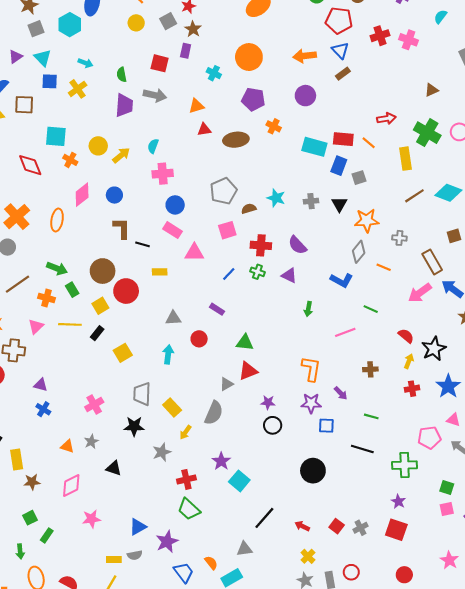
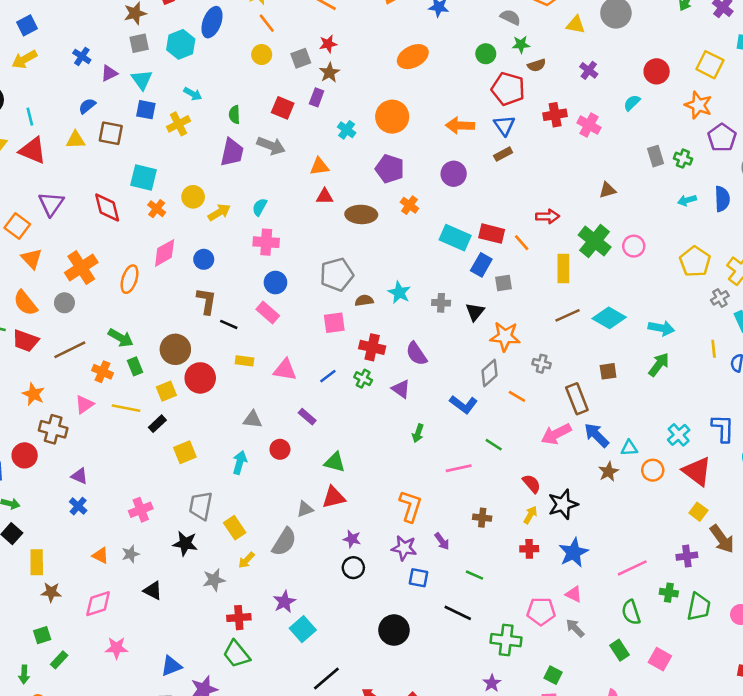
pink triangle: (194, 253) -> (285, 370), moved

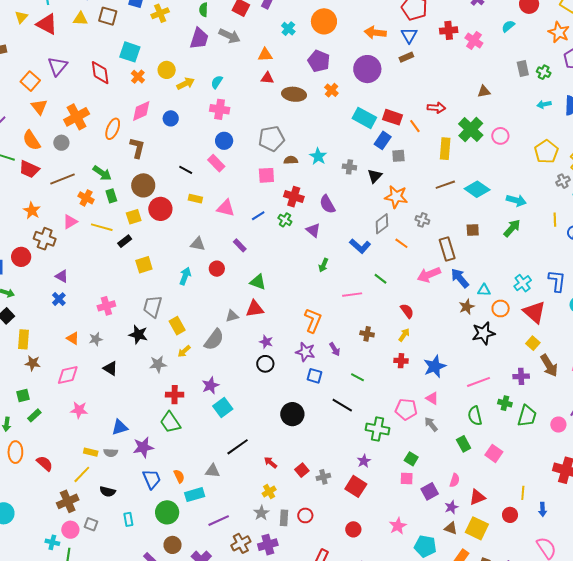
purple circle: (454, 174) -> (367, 69), size x1.4
brown L-shape: (206, 301) -> (137, 148), moved
black star: (563, 504) -> (483, 333), moved

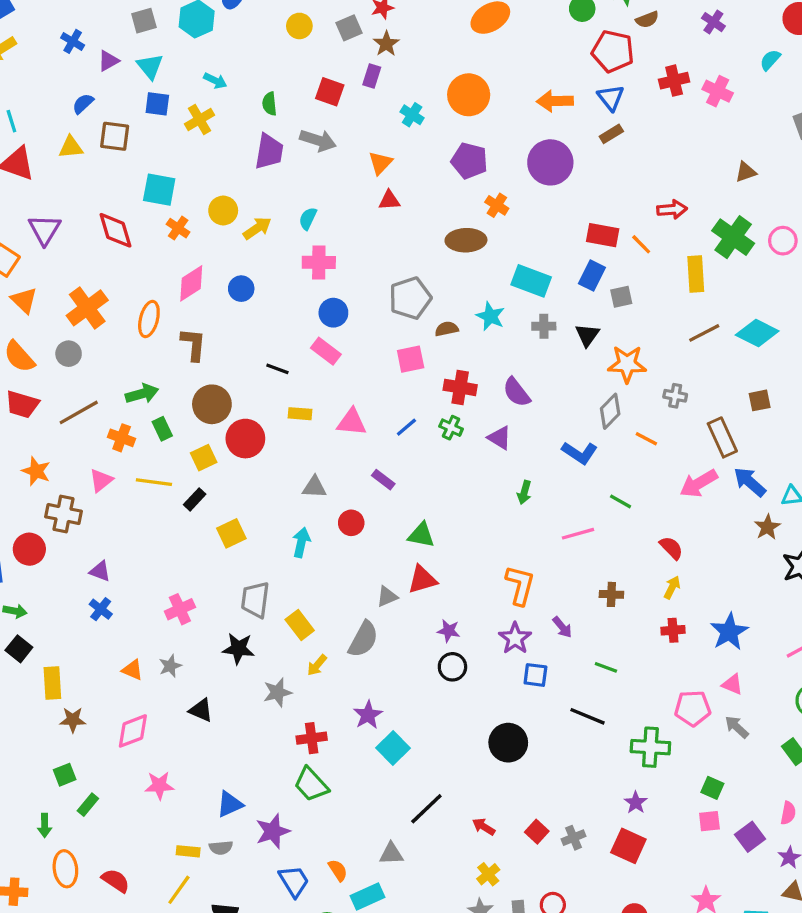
orange triangle: (265, 55) -> (380, 163), turned -35
brown ellipse: (294, 94) -> (466, 240), moved
cyan rectangle: (364, 118) -> (531, 281), moved
green arrow: (102, 173) -> (142, 394), turned -42
purple star: (305, 352) -> (515, 638), turned 30

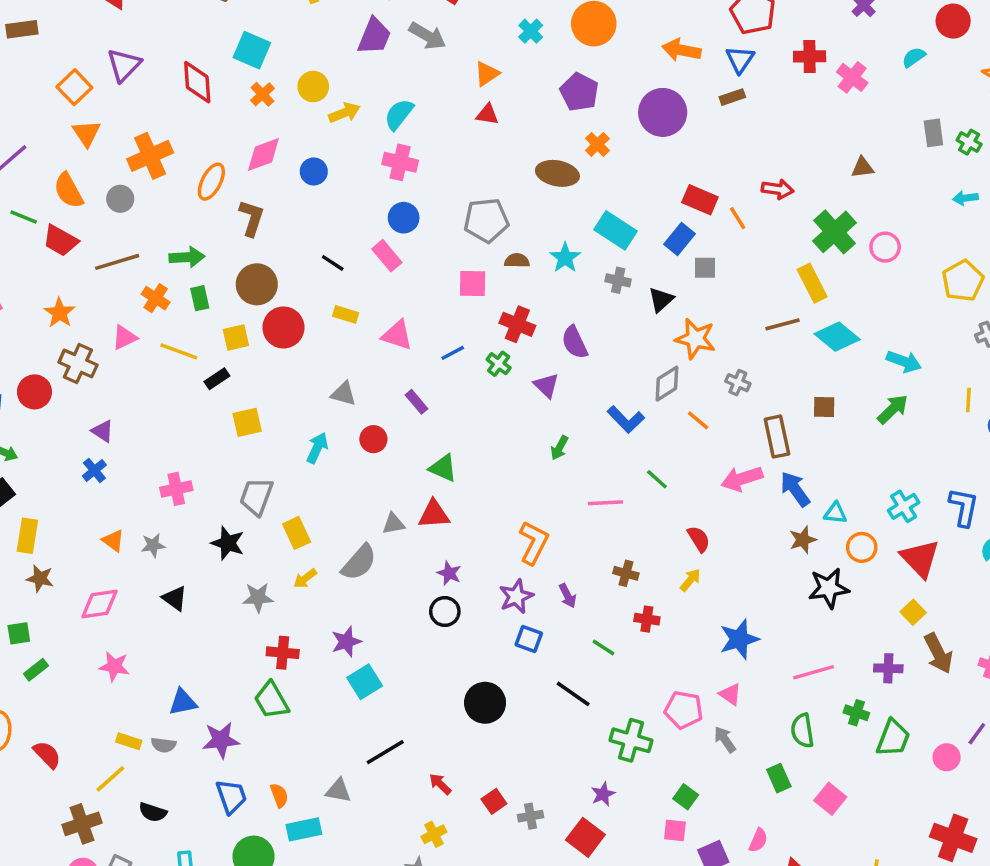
cyan semicircle: (308, 219) -> (399, 114), size x1.4
yellow rectangle: (696, 274) -> (812, 283), moved, turned -36
red cross: (673, 630) -> (647, 619), moved

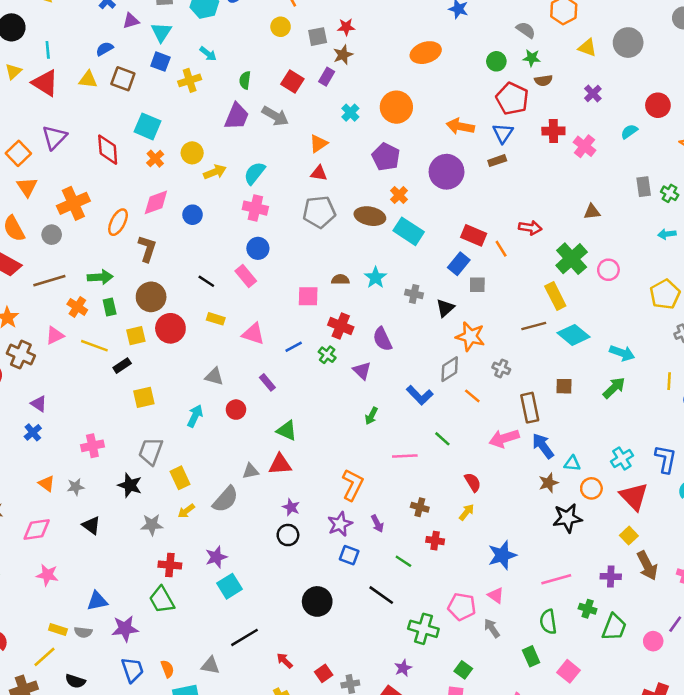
gray pentagon: (486, 220) -> (319, 212), moved
cyan rectangle: (615, 230) -> (409, 231), moved

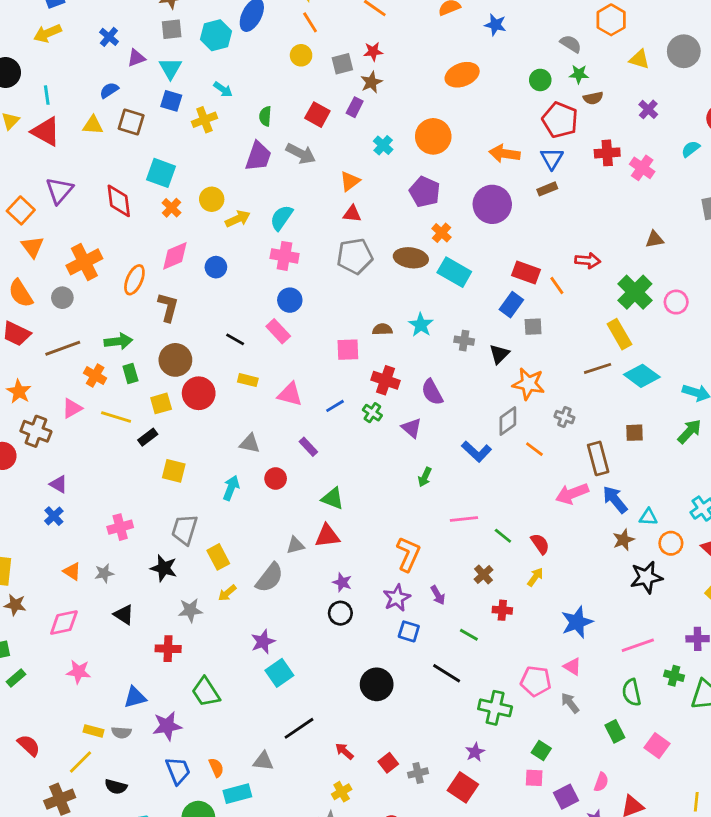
yellow square: (144, 397) -> (174, 471), turned 30
green line: (442, 439) -> (503, 536), moved
brown cross: (420, 507) -> (484, 574), turned 36
red cross: (170, 565) -> (168, 649), moved

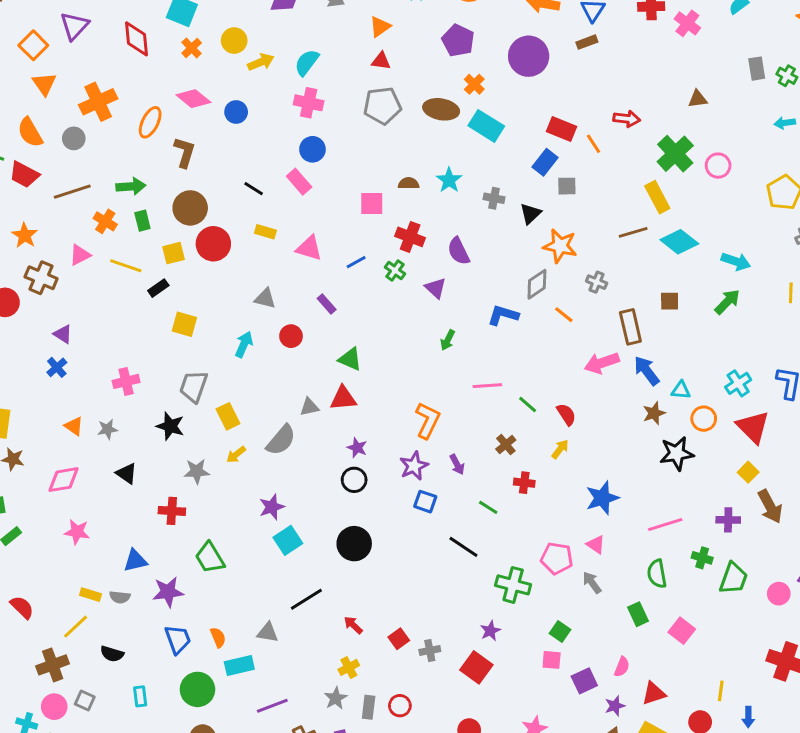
pink diamond: (175, 256) -> (193, 99), turned 60
blue L-shape: (477, 451) -> (503, 315), turned 152
black circle: (377, 684) -> (354, 544), moved

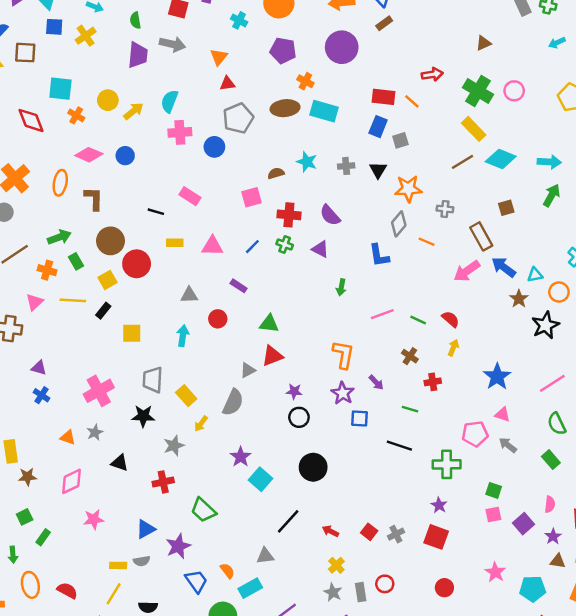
blue circle: (312, 149) -> (214, 147), moved
blue L-shape: (503, 315) -> (379, 255), turned -100
pink cross: (126, 381) -> (99, 391), size x1.4

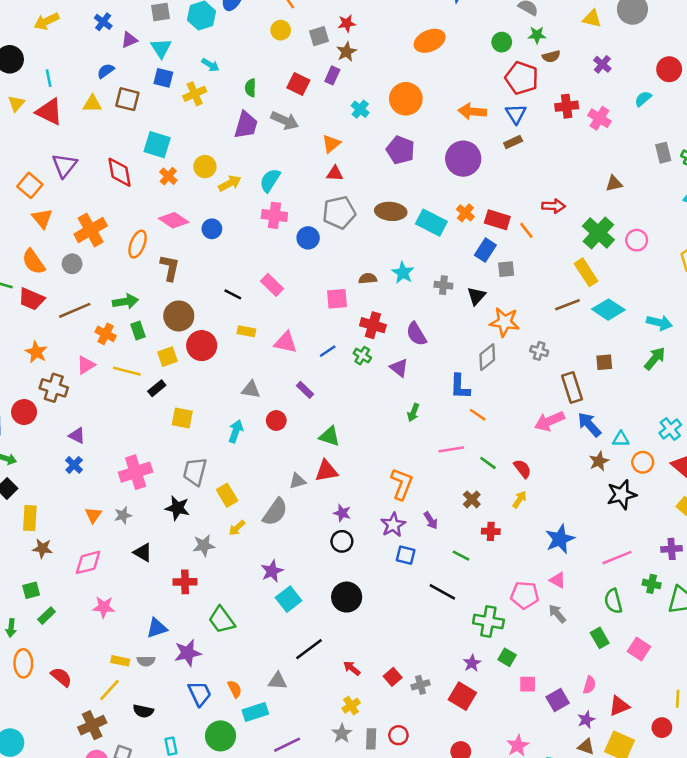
orange cross: (305, 81) -> (465, 213), moved
orange line: (427, 242) -> (478, 415), moved
orange triangle: (68, 437) -> (93, 515), turned 35
green square: (494, 490) -> (507, 657), moved

